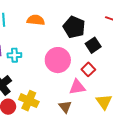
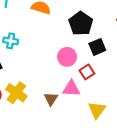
pink circle: (58, 60) -> (67, 57), moved, size x0.7
brown triangle: (65, 107) -> (51, 99), moved

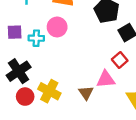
pink circle: (67, 57) -> (57, 27), moved

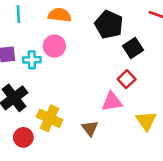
brown triangle: (86, 93) -> (90, 128), moved
red circle: (25, 97) -> (23, 137), moved

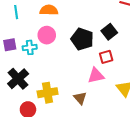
black pentagon: (109, 25) -> (82, 39), moved
red square: (127, 79) -> (106, 57), turned 32
yellow cross: (50, 118) -> (48, 93), turned -30

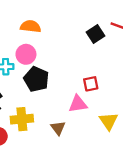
black square: (109, 32) -> (96, 34), moved
black pentagon: (82, 39) -> (36, 79), moved

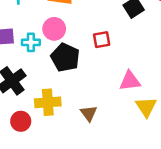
red square: (91, 84) -> (102, 40), moved
pink triangle: (78, 104) -> (130, 81), moved

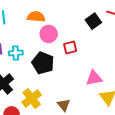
pink circle: (54, 29) -> (49, 34), moved
yellow cross: (48, 102) -> (32, 98), turned -30

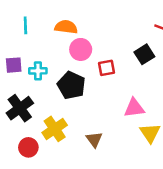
black square: (93, 21) -> (144, 54), moved

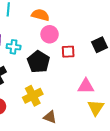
yellow cross: (55, 129) -> (33, 96), moved
brown triangle: (94, 139) -> (50, 117), moved, turned -40

